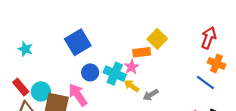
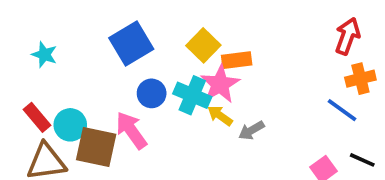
yellow square: (157, 39) -> (203, 45), moved
orange cross: (217, 63) -> (360, 79), turned -36
pink star: (132, 67) -> (220, 84), size x1.5

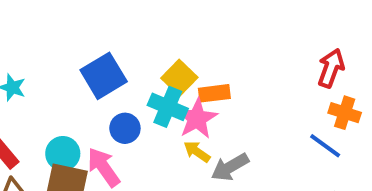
orange cross: (360, 79) -> (345, 113), turned 32
cyan cross: (192, 95) -> (168, 107), moved
cyan circle: (70, 125) -> (63, 154), moved
gray arrow: (251, 130) -> (230, 167), size x1.4

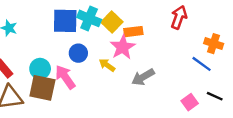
red arrow: (331, 68) -> (179, 17), moved
blue square: (104, 76) -> (65, 21), turned 32
cyan cross: (168, 107) -> (89, 18), moved
yellow arrow: (197, 152) -> (107, 65), moved

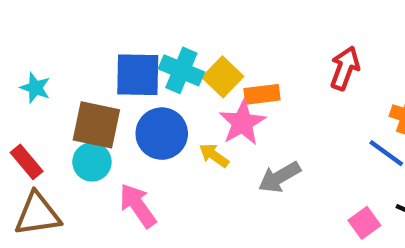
blue circle: (78, 53) -> (162, 134), size x1.5
pink arrow: (65, 77) -> (138, 205), moved
brown square: (42, 88) -> (96, 125), moved

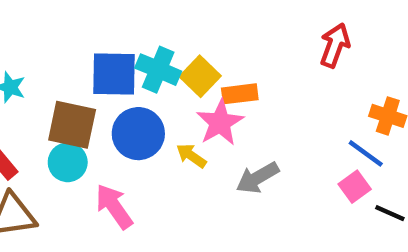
red arrow: (345, 68) -> (335, 45), moved
pink square: (364, 223) -> (355, 187), moved

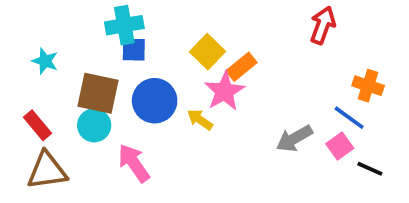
cyan cross: (158, 70) -> (124, 25), moved, turned -33
blue square: (114, 74) -> (134, 50), size x0.6
orange rectangle: (240, 94) -> (241, 67), turned -32
gray arrow: (258, 178) -> (294, 139), moved

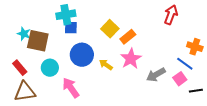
pink star: (224, 91) -> (131, 59), moved
brown square: (98, 93) -> (38, 41), moved
black line: (370, 169) -> (196, 91), turned -32

